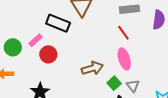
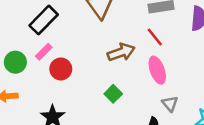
black rectangle: (58, 23) -> (44, 20), moved, turned -65
brown arrow: (92, 68) -> (121, 52), moved
green square: (114, 83) -> (113, 94), moved

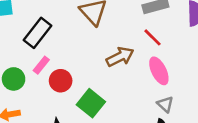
green square: (113, 94) -> (91, 103), moved, size x1.5
gray triangle: (170, 104) -> (165, 104), moved

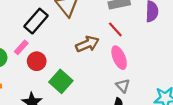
black rectangle: (38, 33) -> (36, 21), moved

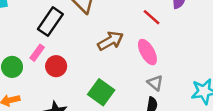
red line: (115, 29) -> (152, 17), moved
green square: (61, 81) -> (101, 92), moved

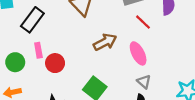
black rectangle: (50, 22) -> (32, 20), moved
pink rectangle: (37, 53) -> (38, 50), turned -48

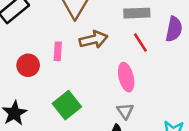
brown arrow: (105, 42) -> (94, 40), moved
pink rectangle: (38, 50) -> (58, 51), moved

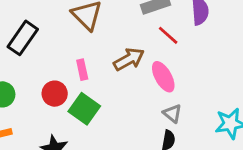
brown arrow: (94, 40) -> (129, 59), moved
green square: (67, 105) -> (84, 109), moved

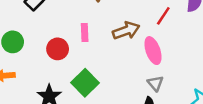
red line: (168, 35) -> (163, 16), turned 72
green square: (84, 109) -> (85, 83), moved

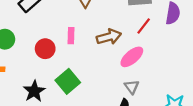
pink ellipse: (153, 51) -> (132, 57), turned 65

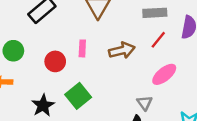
pink ellipse: (132, 57) -> (164, 74), moved

